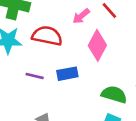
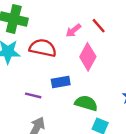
purple line: (35, 76) -> (33, 95), moved
green semicircle: (114, 94) -> (86, 103), moved

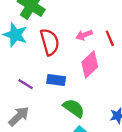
red semicircle: (43, 48) -> (50, 42), turned 44

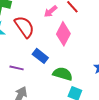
blue rectangle: (56, 80) -> (40, 56), turned 49

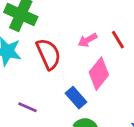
blue rectangle: (40, 56) -> (76, 98), moved

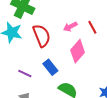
blue rectangle: (76, 98) -> (50, 67), moved

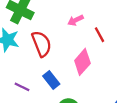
pink arrow: (70, 27) -> (75, 20), moved

